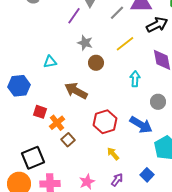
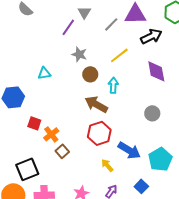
cyan arrow: (135, 79) -> (113, 85), moved
brown arrow: (76, 91) -> (96, 104), moved
blue arrow: (141, 125) -> (129, 150), moved

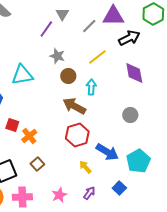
cyan triangle: (44, 73) -> (22, 75), size x1.6
brown square: (62, 151) -> (37, 164), moved

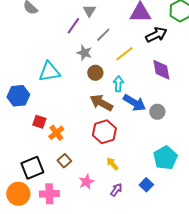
gray line: (89, 26) -> (103, 35), moved
blue arrow: (107, 152) -> (134, 103), moved
pink star: (59, 195) -> (86, 182), moved

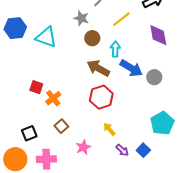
cyan triangle: (49, 72) -> (46, 37), turned 30
blue hexagon: (18, 96) -> (15, 28), moved
black square: (32, 168) -> (29, 133), size x0.7
purple arrow: (116, 190) -> (122, 150), moved, turned 96

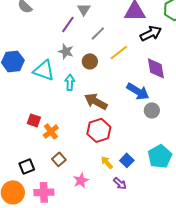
gray star: (81, 18) -> (66, 51), moved
brown circle: (92, 38) -> (90, 61), moved
cyan arrow: (115, 49) -> (70, 82), moved
blue arrow: (131, 68) -> (138, 91), moved
blue square: (143, 150) -> (127, 160), moved

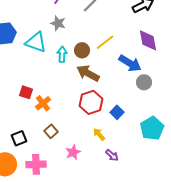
yellow line: (119, 52) -> (105, 42), moved
brown circle: (90, 61) -> (82, 50), moved
blue square: (127, 160) -> (117, 112), moved

